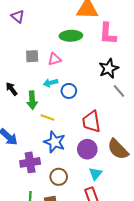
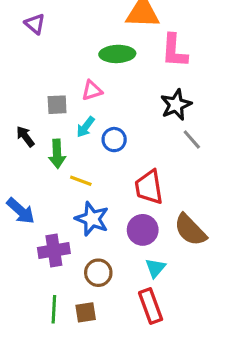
gray square: (32, 56) -> (57, 105), moved
cyan arrow: (50, 83) -> (86, 127), turned -40

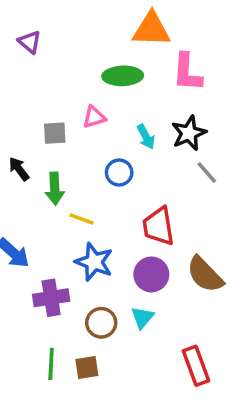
cyan arrow: (86, 127) -> (146, 137), moved, turned -65
cyan triangle: (155, 268) -> (142, 317), moved
red rectangle: (151, 306) -> (196, 366), moved

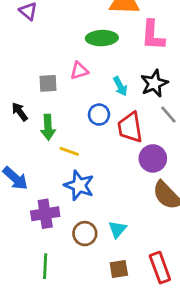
red trapezoid: (158, 226) -> (130, 127), moved
purple circle: (151, 274) -> (153, 158), moved
brown square: (87, 368) -> (119, 269), moved

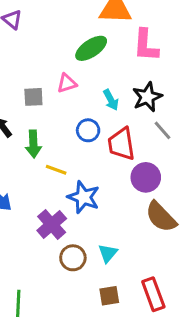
green ellipse: (102, 38) -> (91, 48), turned -32
blue star: (79, 185) -> (84, 197), moved
purple cross: (45, 214) -> (52, 224), moved, turned -32
green line: (45, 266) -> (18, 303), moved

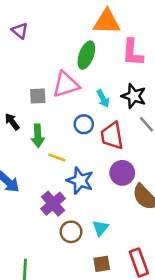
green ellipse: (91, 48) -> (86, 55), turned -36
pink triangle: (67, 83) -> (66, 85), size x1.6
black star: (147, 97) -> (134, 96), turned -30
purple circle: (146, 177) -> (122, 173), moved

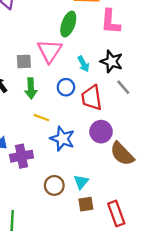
pink triangle: (66, 85) -> (50, 51), turned -40
green arrow: (38, 136) -> (31, 88), moved
purple cross: (53, 204) -> (22, 156), moved, turned 30
brown square: (102, 264) -> (86, 204), moved

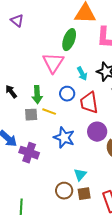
gray square: (24, 61) -> (31, 115), moved
yellow line: (41, 118) -> (49, 112), moved
purple cross: (22, 156) -> (29, 153), turned 30
brown circle: (54, 185) -> (64, 191), moved

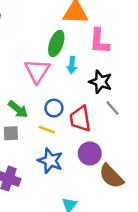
cyan arrow: (82, 74) -> (72, 65), moved, turned 32
green arrow: (37, 95) -> (18, 109), turned -48
yellow line: (49, 112) -> (47, 130), moved

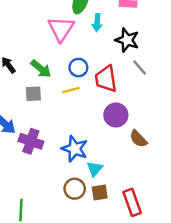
yellow line: (47, 130) -> (71, 90), turned -35
blue star: (50, 161) -> (75, 149), moved
brown semicircle: (111, 176) -> (138, 139), size x0.7

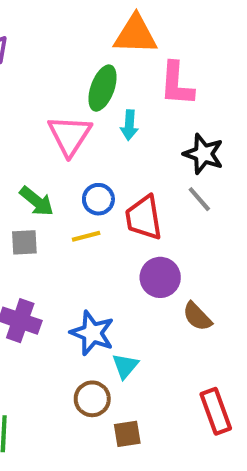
black star: (127, 40) -> (203, 154), moved
brown square: (100, 192) -> (127, 434), moved
red rectangle: (132, 202) -> (216, 411), moved

